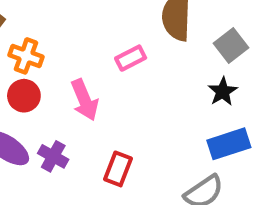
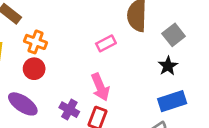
pink arrow: (85, 100) -> (100, 87), moved
purple cross: (53, 156) -> (69, 110), moved

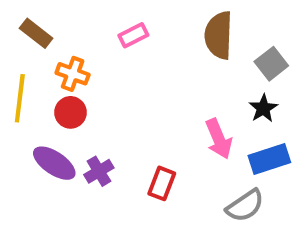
pink rectangle: (106, 43) -> (133, 35), moved
pink arrow: (100, 87) -> (219, 139), moved
purple cross: (69, 110) -> (99, 171), moved, turned 30

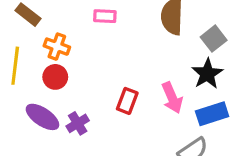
pink rectangle: (133, 35) -> (105, 16), turned 30
black star: (263, 108) -> (207, 74), size x1.4
red rectangle: (162, 183) -> (127, 101), moved

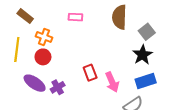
pink arrow: (172, 98) -> (112, 82), moved
red rectangle: (127, 101) -> (90, 73), turned -42

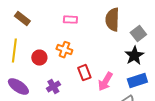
orange cross: (44, 37) -> (64, 50), moved
pink arrow: (112, 82) -> (105, 82), turned 54
purple ellipse: (35, 83) -> (18, 87), moved

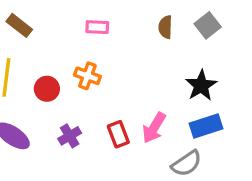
brown semicircle: (112, 20) -> (165, 27), size x0.6
gray square: (138, 34) -> (208, 25), moved
red rectangle: (84, 73) -> (118, 134), moved

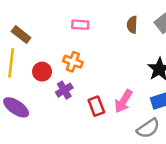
brown rectangle: (19, 25) -> (21, 35), moved
purple cross: (70, 136) -> (64, 90), moved

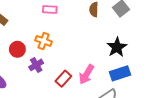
red rectangle: (96, 106) -> (63, 79), turned 63

